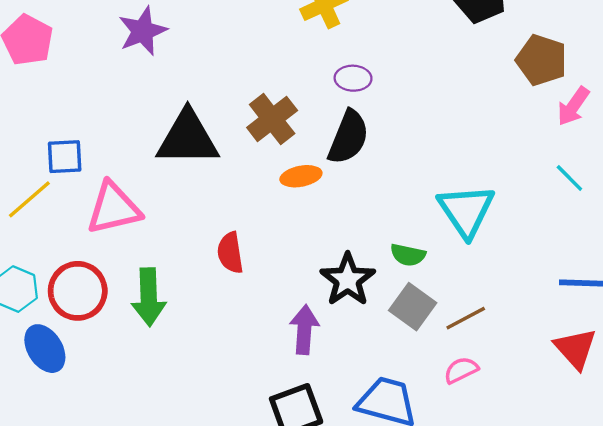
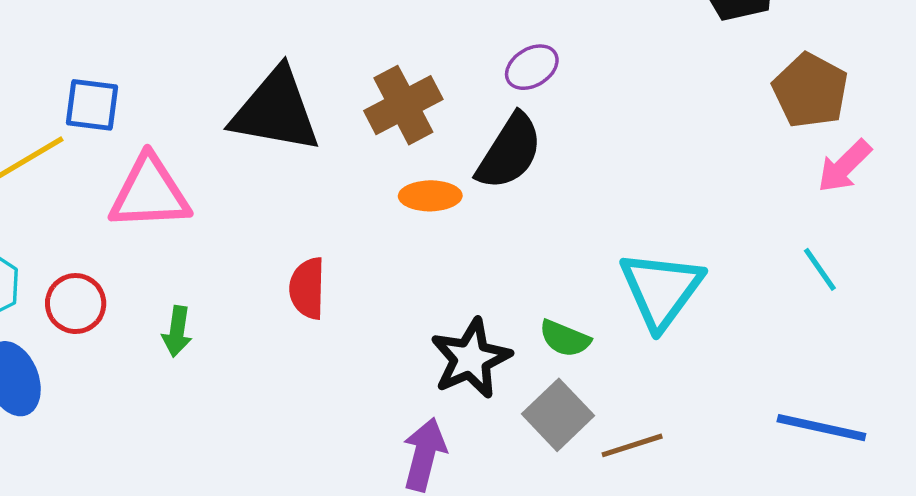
purple ellipse: (353, 78) -> (532, 67), turned -44
red circle: (78, 291) -> (76, 304), size x0.7
green arrow: (149, 297) -> (177, 331), size x0.6
purple arrow: (304, 330) -> (424, 454), moved

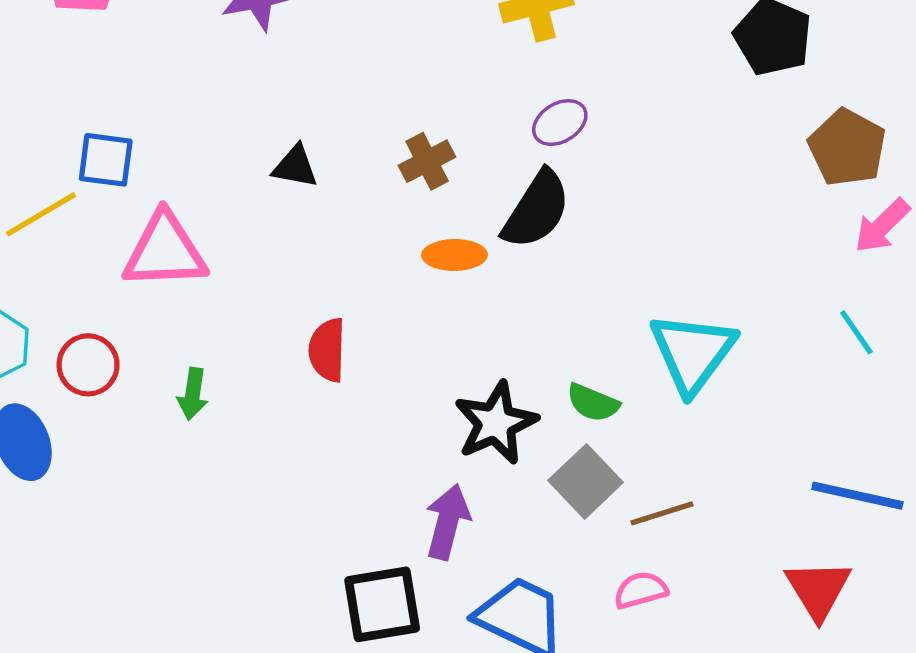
brown cross: (403, 105) -> (427, 161), size x0.7
black triangle: (276, 111) -> (295, 167), size x0.5

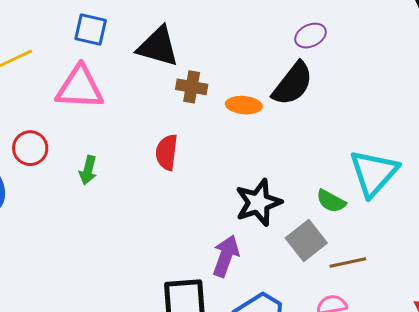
blue square: (106, 160) -> (91, 29), moved
brown cross: (427, 161) -> (192, 87), moved, turned 32
black triangle: (295, 167) -> (158, 47), size x1.6
green semicircle: (593, 403) -> (331, 201), moved

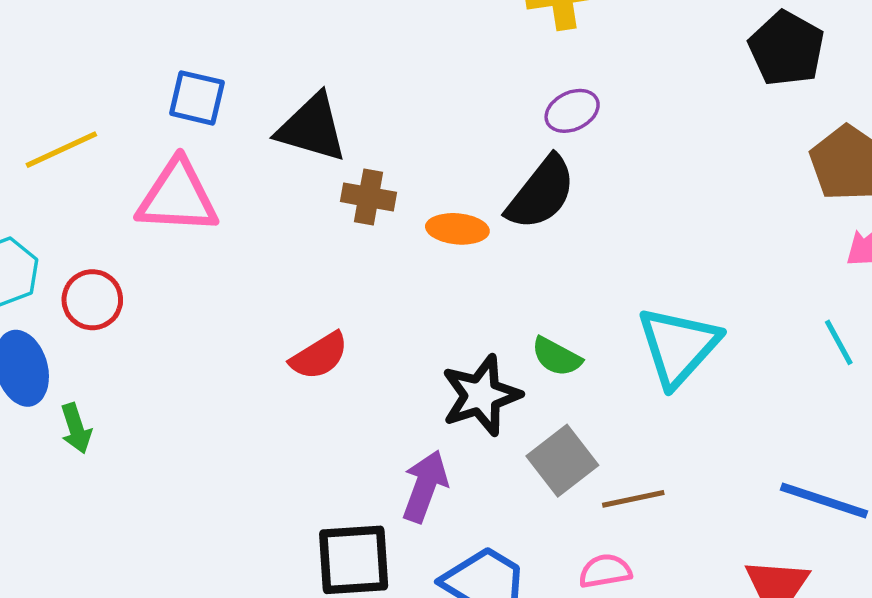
red semicircle: (167, 152) -> (319, 356), moved, turned -129
green arrow: (88, 170) -> (76, 428), moved, turned -32
green semicircle: (331, 201) -> (557, 357), moved

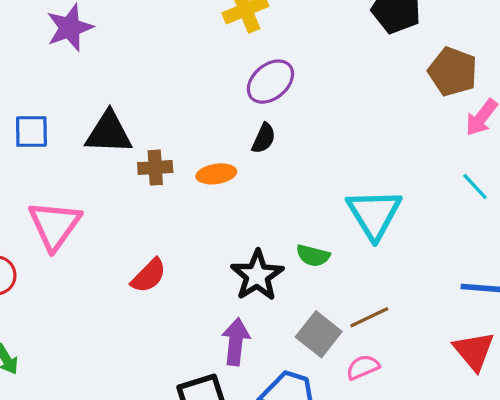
purple ellipse: (572, 111) -> (270, 82), size x1.4
black semicircle: (541, 193) -> (264, 138), size x0.6
pink triangle: (178, 197) -> (55, 225), moved, turned -44
green semicircle: (557, 357) -> (313, 256), moved
gray square: (562, 461) -> (319, 334), moved

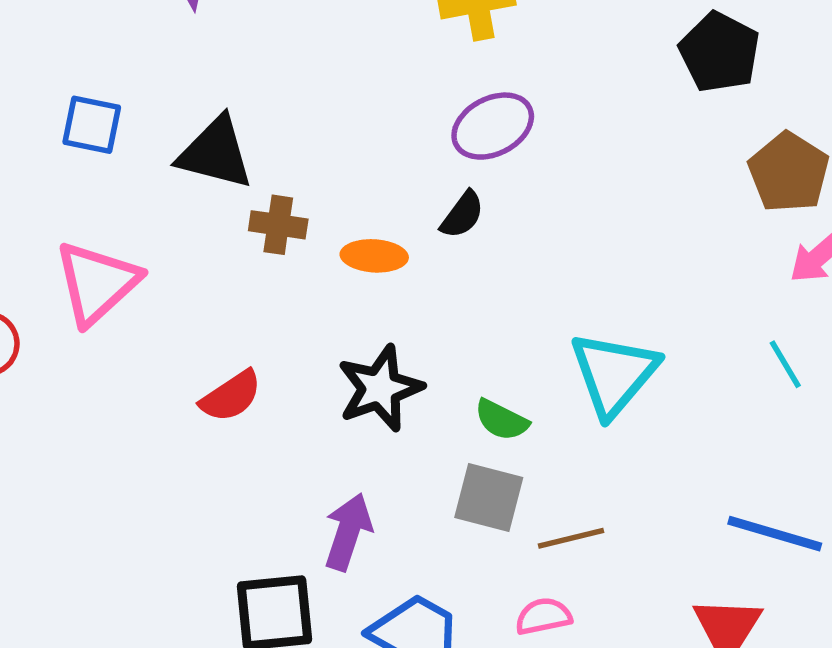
black star: (257, 275) -> (380, 388), moved
gray square: (319, 334) -> (489, 497), moved, turned -36

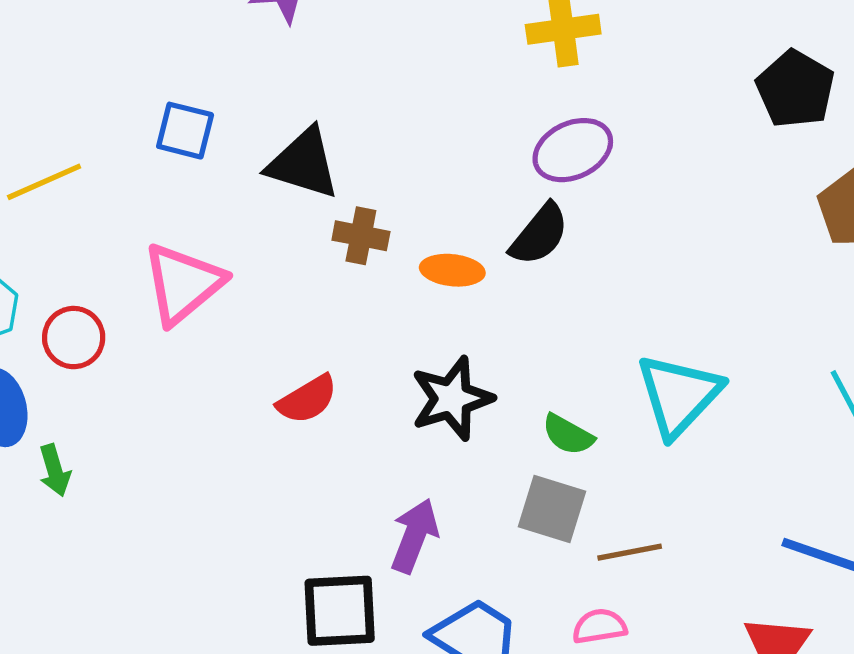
black semicircle: (462, 215) -> (539, 234), size x1.4

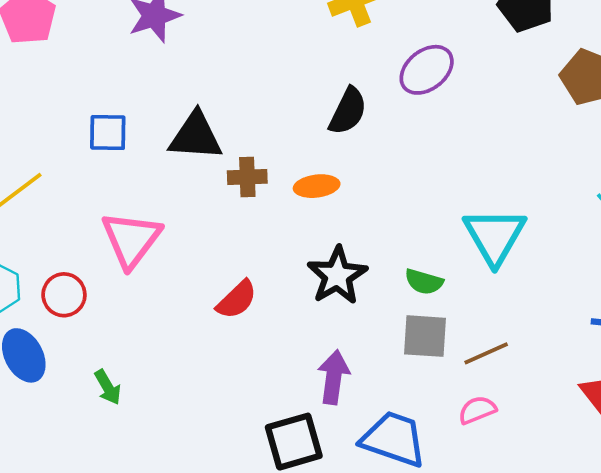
purple ellipse: (573, 150) -> (427, 70), moved
black semicircle: (539, 234) -> (348, 111), moved
green arrow: (55, 470) -> (108, 387), moved

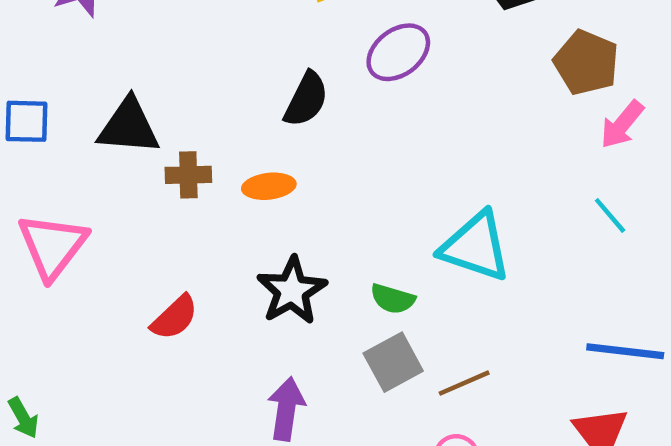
cyan triangle: (495, 236) -> (475, 247), turned -42
gray square: (425, 336) -> (393, 362), turned -33

